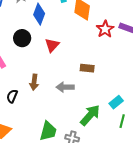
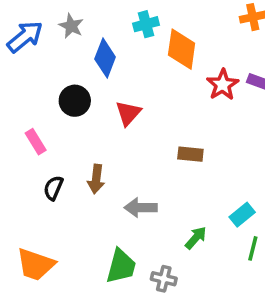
gray arrow: (65, 87) -> (141, 208), moved
black semicircle: (12, 96) -> (53, 188), moved
green arrow: (90, 115) -> (196, 238), size x0.6

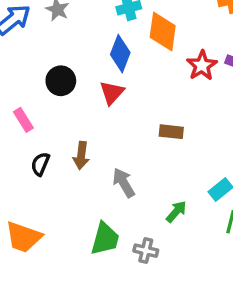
blue diamond: (105, 58) -> (120, 54), moved
gray arrow: (141, 208) -> (124, 183), turned 60

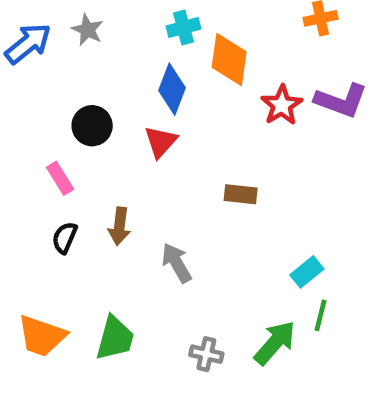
pink rectangle: (23, 120) -> (60, 178), moved
green arrow: (176, 212) -> (275, 343), moved, size x1.5
green trapezoid: (105, 239) -> (115, 338), moved

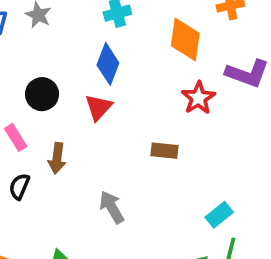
orange diamond: (229, 59) -> (185, 39), moved
red star: (282, 105) -> (198, 98), moved
brown arrow: (119, 226) -> (57, 158), moved

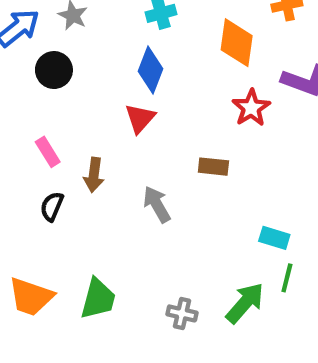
black circle: (42, 94) -> (54, 70), moved
gray arrow: (112, 207) -> (157, 204), moved
cyan rectangle: (219, 215) -> (274, 238), turned 56

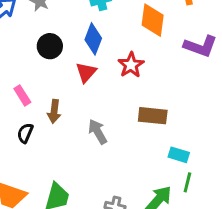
black circle: (54, 70) -> (50, 46), moved
red star: (251, 108) -> (131, 65), moved
brown rectangle: (213, 167) -> (153, 116), moved, size x1.4

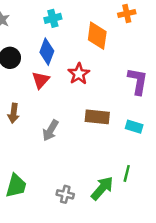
purple L-shape: (200, 46) -> (138, 81), moved, turned -100
gray arrow: (98, 132) -> (50, 130), turned -120
cyan rectangle: (179, 155) -> (134, 127), moved

